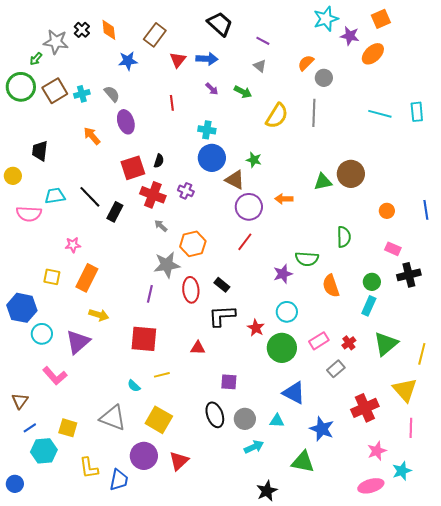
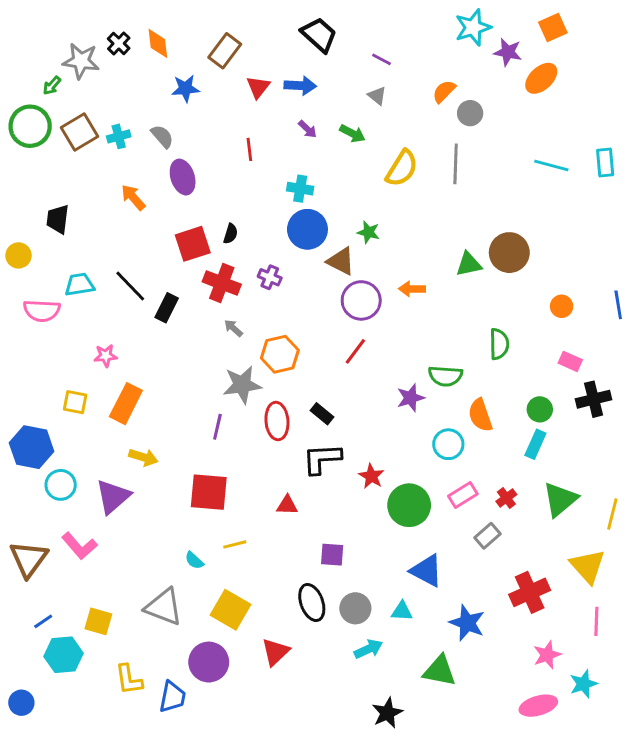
cyan circle: (287, 312) -> (448, 444), moved
brown triangle: (20, 401) -> (29, 559), moved, size x1.6
red triangle: (179, 461) -> (276, 652), moved

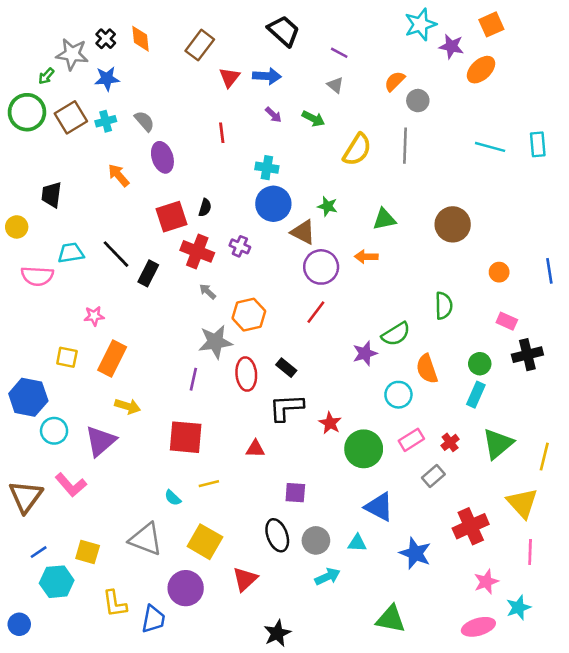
blue star: (185, 88) -> (107, 79), moved
green triangle: (469, 264) -> (384, 219), moved
green semicircle: (445, 376) -> (396, 334), turned -36
green triangle: (440, 671) -> (391, 619), moved
black star: (387, 713) -> (277, 633), moved

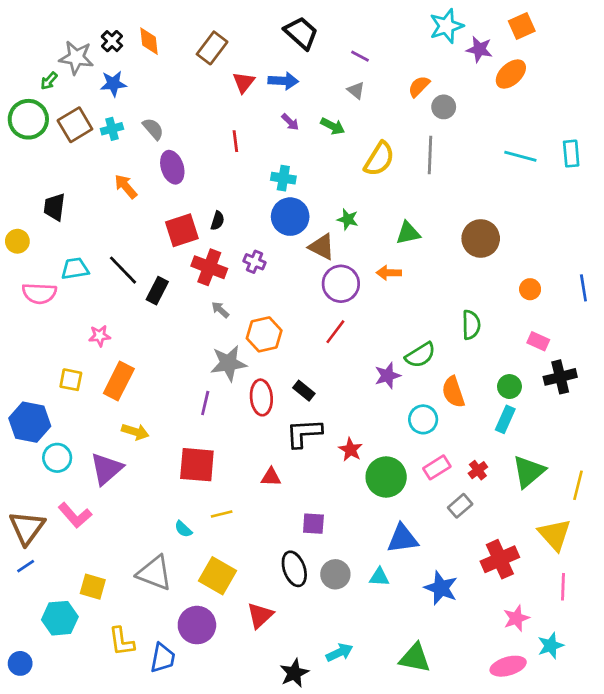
blue triangle: (379, 507) -> (403, 539), turned -36
blue line: (39, 552) -> (26, 566), moved
cyan arrow: (328, 577) -> (340, 652), moved

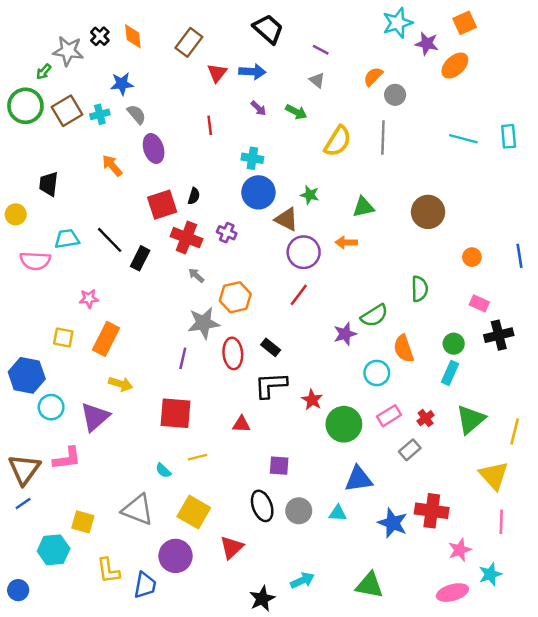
blue star: (113, 84) -> (122, 84), moved
pink L-shape: (75, 515) -> (67, 458), turned -56
red cross: (500, 559) -> (432, 511), moved, turned 32

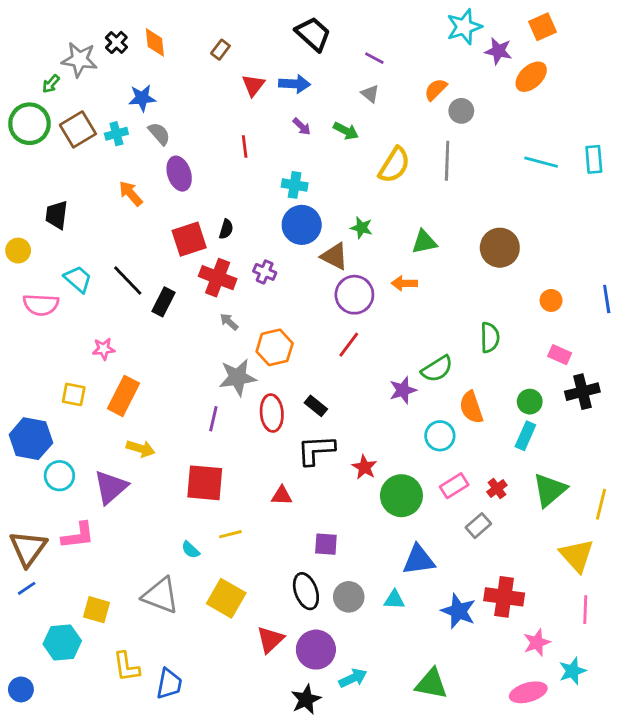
brown rectangle: (189, 42) -> (220, 50), size x0.6
cyan trapezoid: (67, 239) -> (78, 279), turned 50
purple circle: (176, 556) -> (316, 650), moved

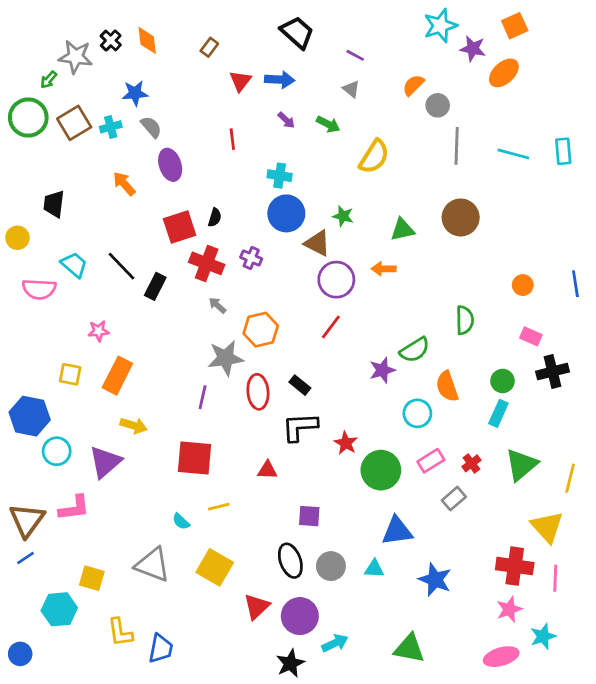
gray line: (447, 161) -> (457, 146), moved
brown circle: (500, 248) -> (461, 217), moved
red cross: (504, 597) -> (515, 566), moved

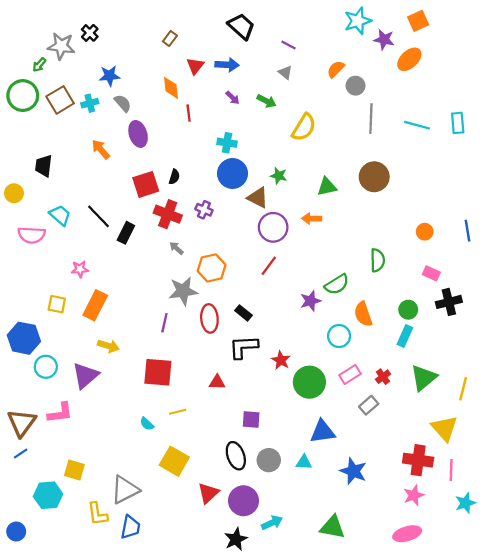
orange diamond: (147, 40) -> (171, 88), moved
gray triangle: (153, 565) -> (125, 490), moved, turned -48
cyan star: (543, 636) -> (465, 503), moved

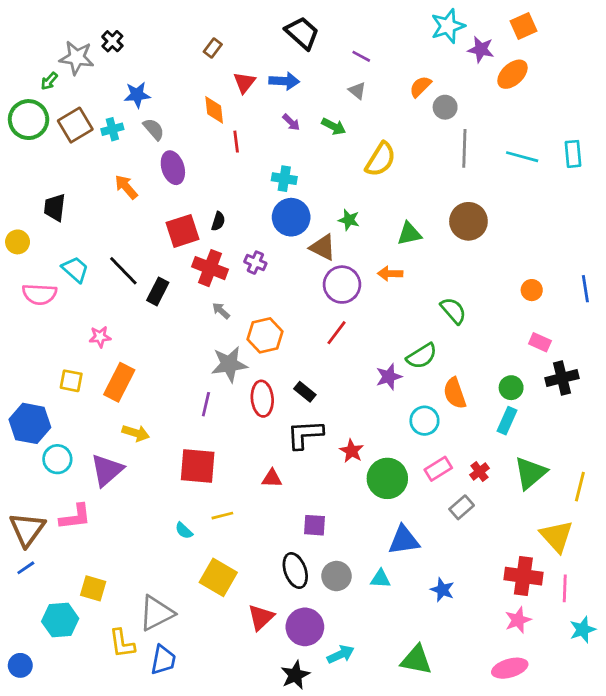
green semicircle: (377, 260) -> (453, 311), moved, turned -40
blue star: (353, 471) -> (442, 590), size x0.7

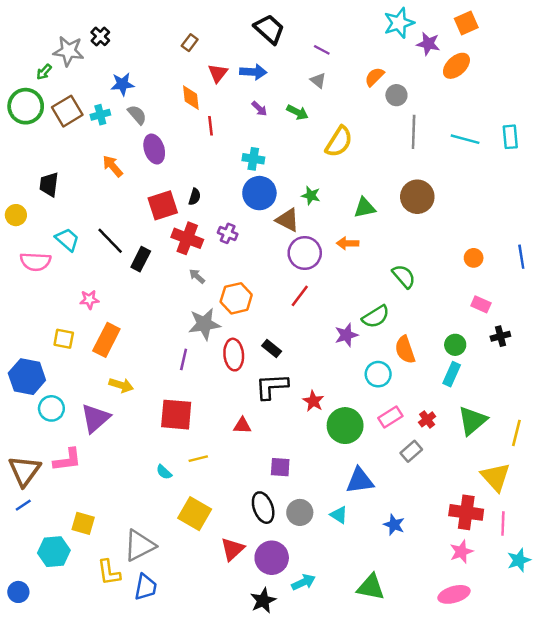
black cross: (562, 378) -> (500, 336), size x0.7
cyan triangle: (380, 579) -> (339, 515), turned 30

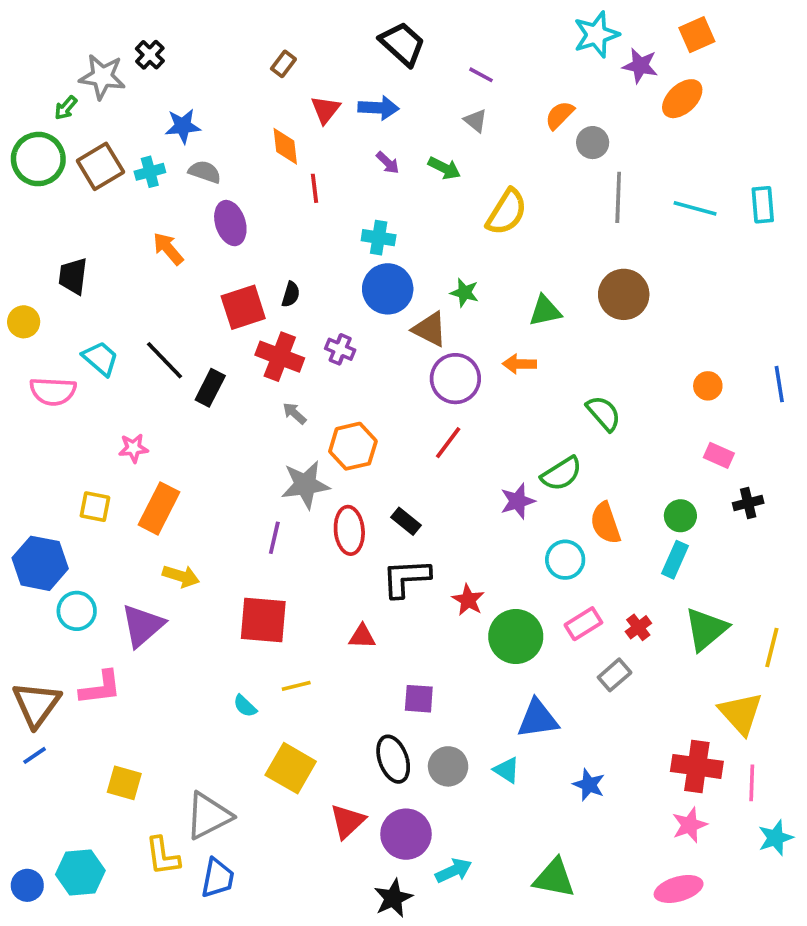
gray semicircle: (137, 115) -> (205, 172), turned -30
cyan hexagon: (54, 552) -> (80, 873), moved

